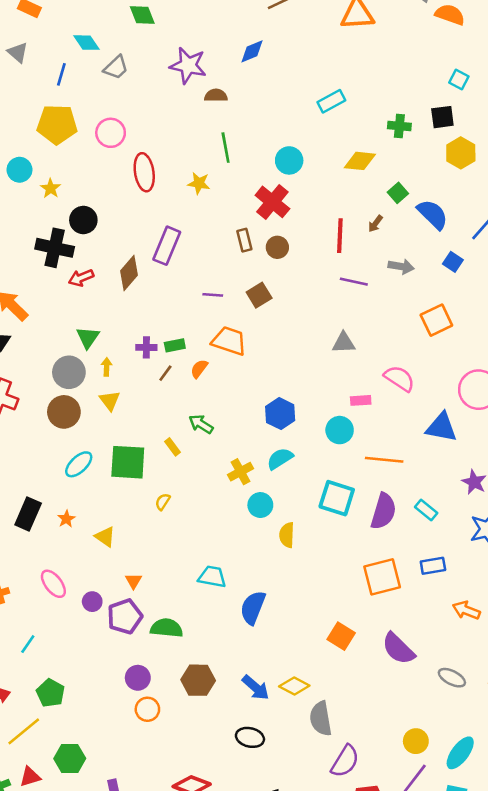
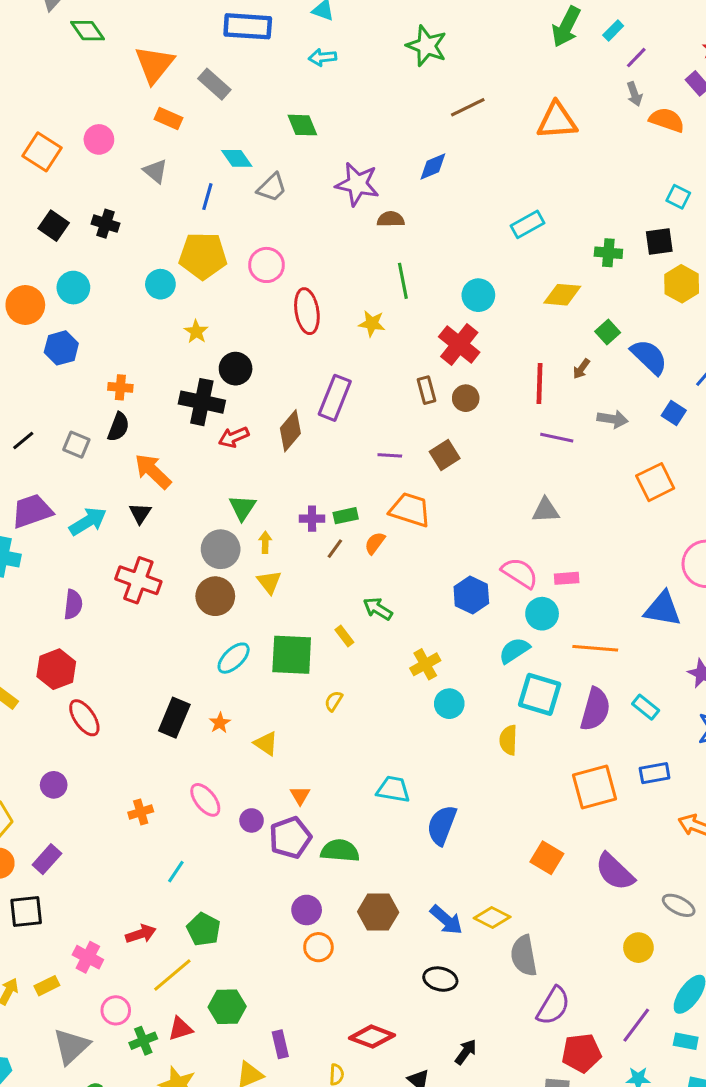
cyan circle: (19, 170) -> (160, 284), moved
pink semicircle: (399, 378) -> (520, 573), moved
cyan semicircle: (280, 459) -> (514, 650), moved
yellow semicircle: (287, 535) -> (508, 740), moved
yellow circle: (416, 741) -> (638, 948), moved

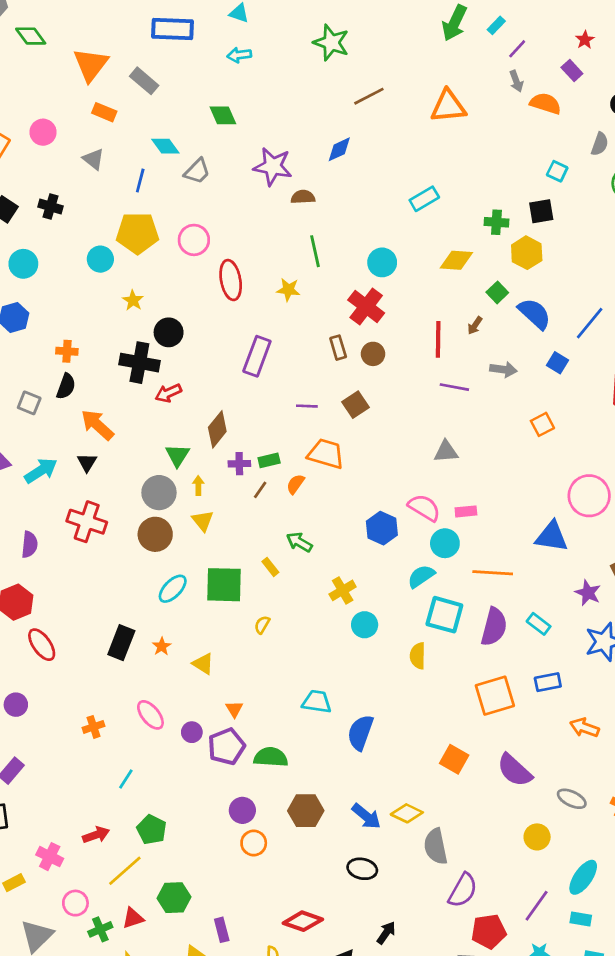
yellow hexagon: (682, 284) -> (527, 253), moved
brown diamond: (290, 431) -> (217, 429), moved
orange square: (655, 482) -> (542, 424), size x0.7

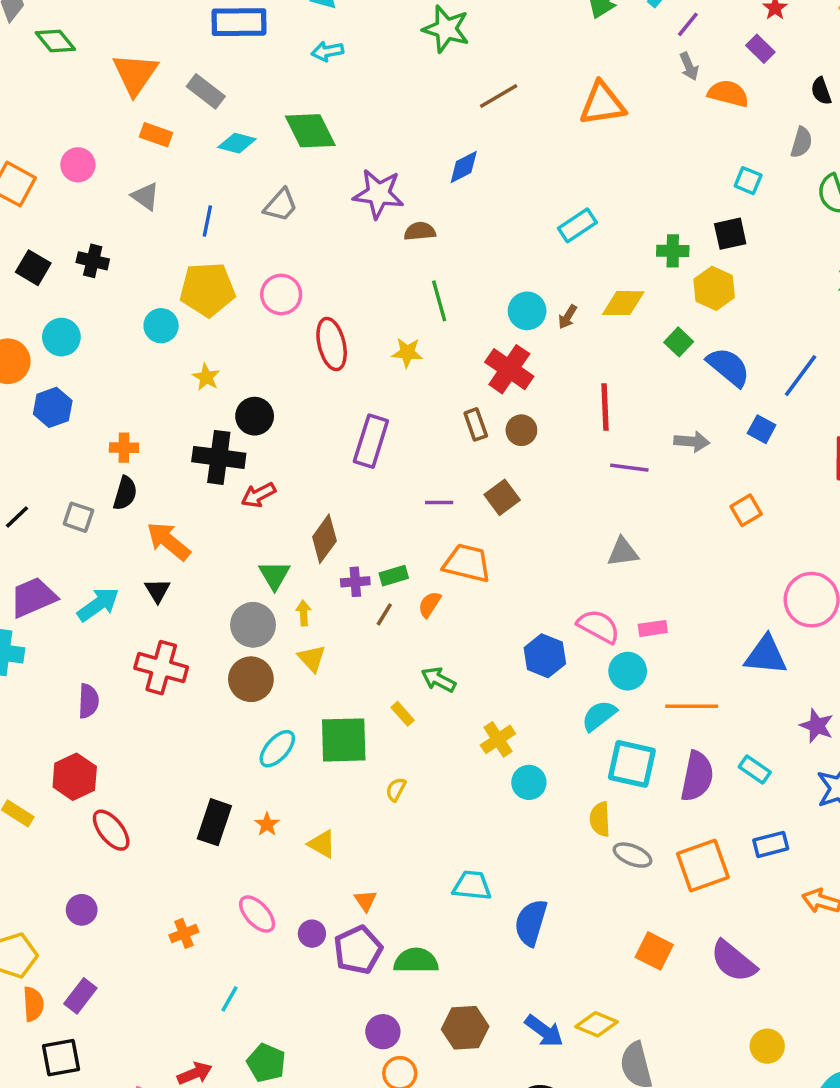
green diamond: (223, 115) -> (310, 131), size x1.4
cyan diamond: (165, 146) -> (237, 143), moved, turned -36
brown arrow: (475, 326) -> (568, 317), moved
gray ellipse: (572, 799) -> (632, 855), moved

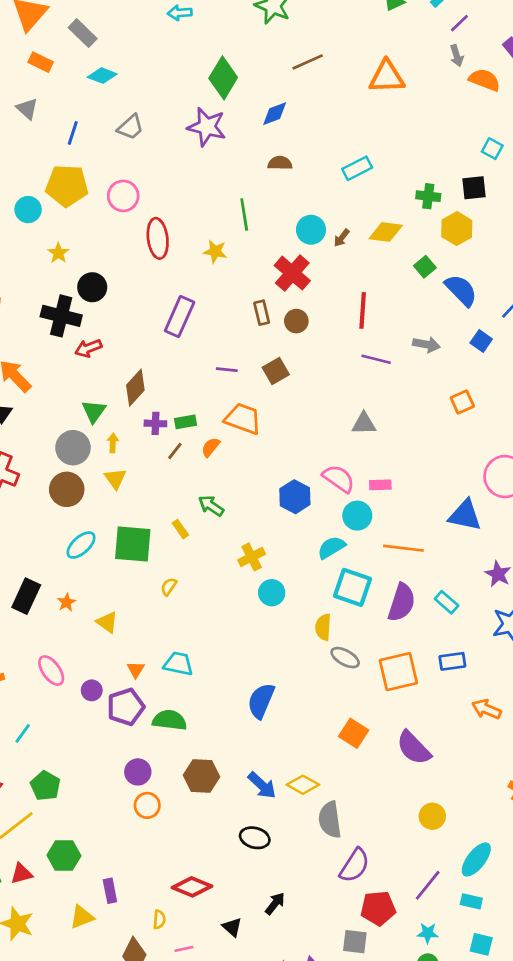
green diamond: (310, 131) -> (223, 78), moved, turned 51
brown semicircle: (420, 231) -> (280, 163), moved
cyan trapezoid: (472, 886) -> (178, 664), moved

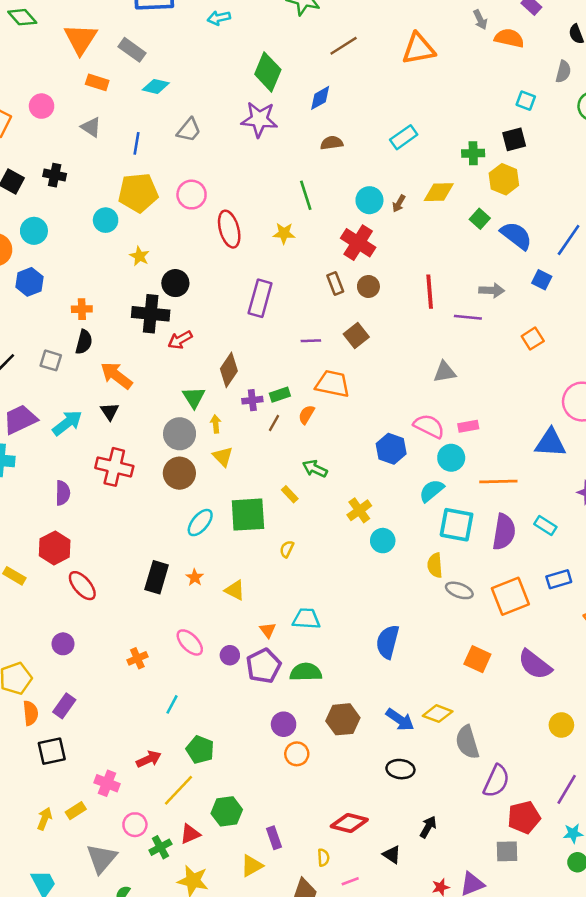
red line: (363, 310) -> (430, 292), moved
purple line: (376, 359) -> (468, 317), moved

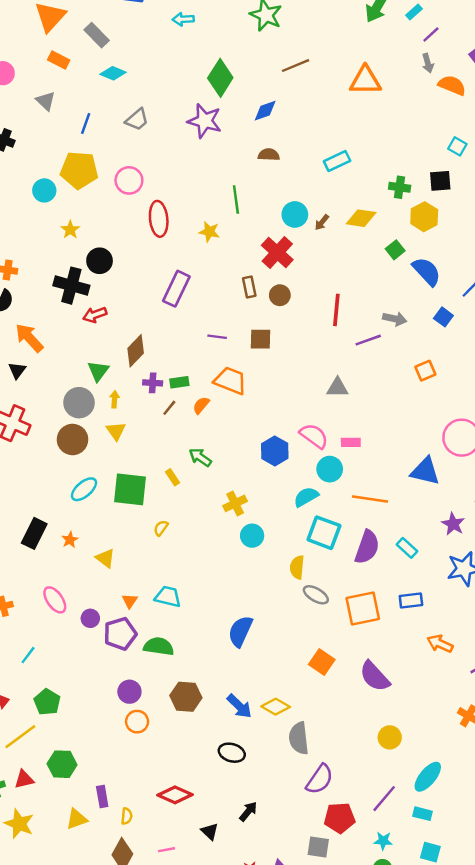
purple line: (468, 317) -> (368, 340), turned -35
brown square: (356, 335) -> (260, 339), turned 30
yellow semicircle: (323, 858) -> (127, 816), moved

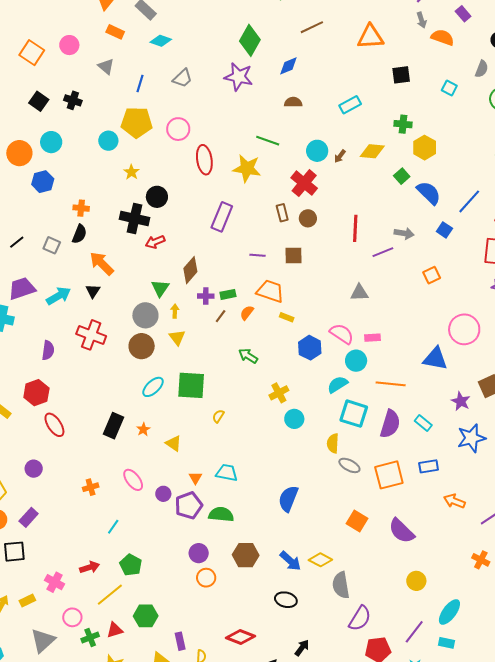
black square: (440, 181) -> (401, 75), moved
green line: (236, 200) -> (268, 141), turned -60
yellow star: (209, 232) -> (247, 168), size x1.6
yellow rectangle: (173, 477) -> (287, 317), moved, turned -32

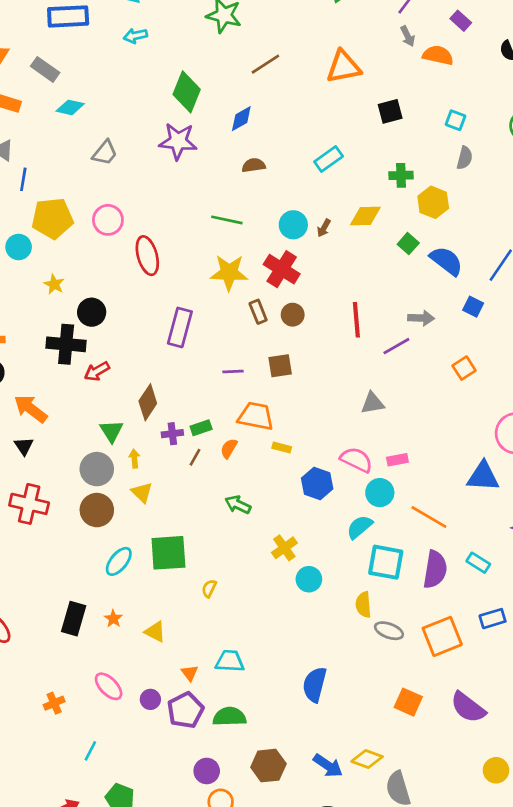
gray semicircle: (482, 69) -> (465, 158), moved
blue line: (140, 84) -> (23, 179), moved
yellow star: (247, 168) -> (229, 273), moved
orange line: (391, 384) -> (429, 517), turned 32

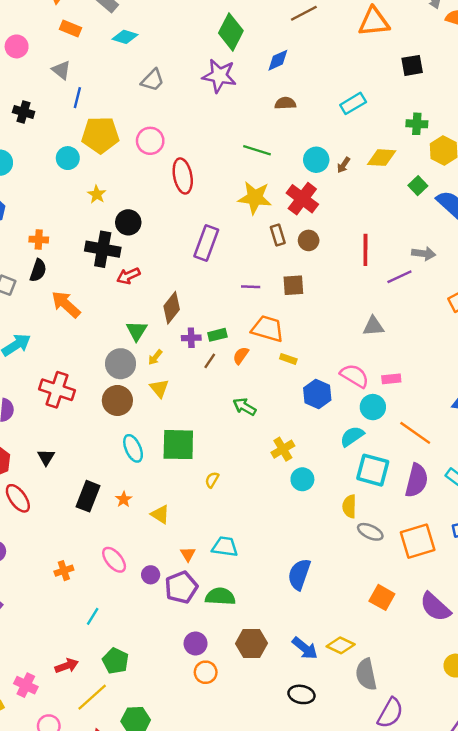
black triangle: (24, 446) -> (46, 457), moved
yellow arrow: (134, 459) -> (155, 357), turned -140
cyan ellipse: (119, 561) -> (133, 448), turned -68

